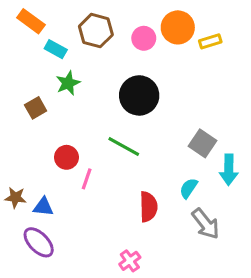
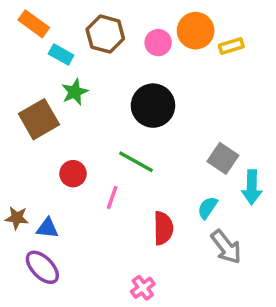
brown square: (36, 108) -> (39, 119), size x1.6
pink line: (87, 179) -> (112, 197), moved

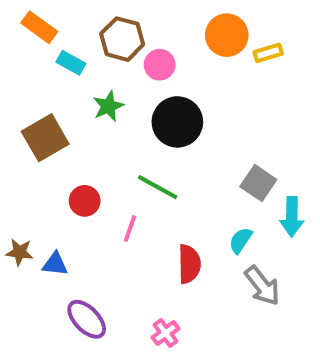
pink circle: (158, 43) -> (160, 65), moved
green star: (75, 92) -> (108, 106), moved
purple ellipse: (42, 267) -> (87, 319), moved

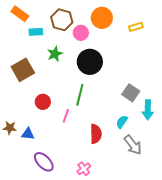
orange circle: (227, 35) -> (102, 18), moved
cyan rectangle: (71, 63) -> (36, 32), turned -32
green line: (158, 187) -> (80, 95), turned 75

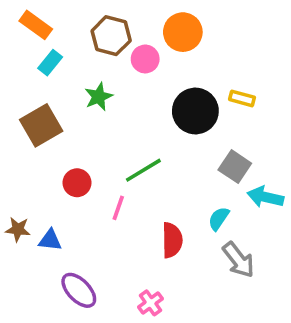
yellow rectangle: (136, 27) -> (242, 98), moved, turned 32
cyan rectangle: (36, 32) -> (50, 63), moved, turned -48
black circle: (90, 62) -> (195, 111), moved
green line: (80, 95) -> (143, 170), turned 45
cyan arrow: (148, 110) -> (265, 197), turned 102

